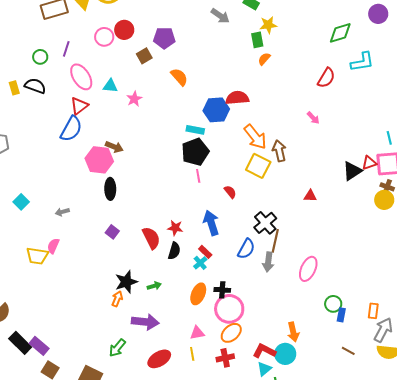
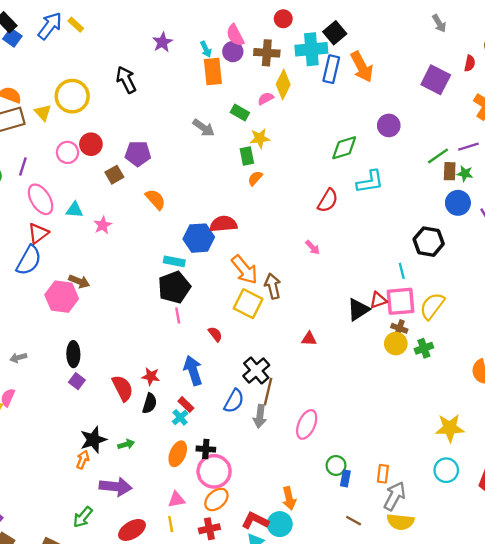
black ellipse: (110, 189) -> (73, 354), moved

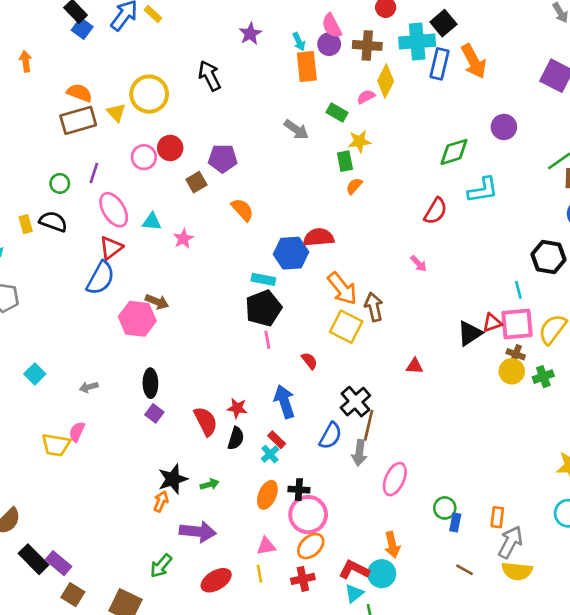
pink ellipse: (307, 424) -> (395, 479), moved

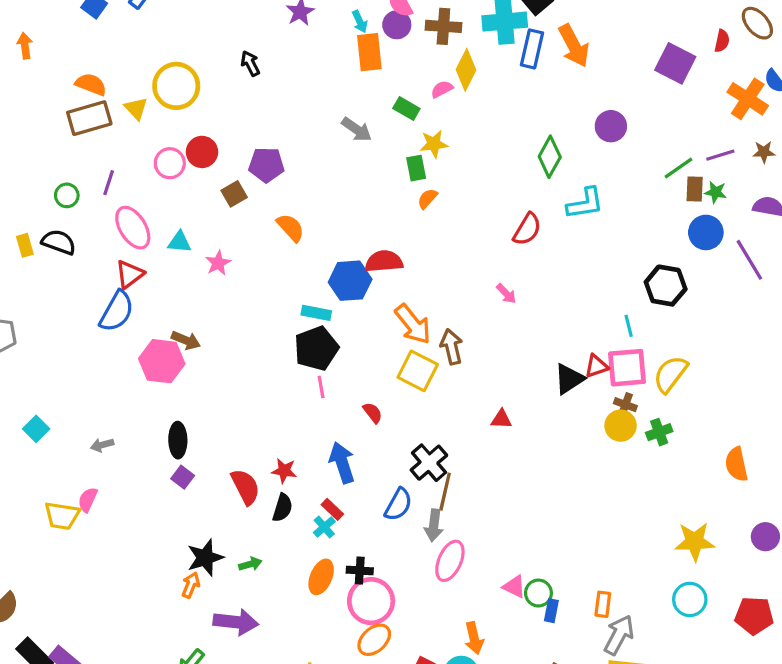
black arrow: (210, 76) -> (250, 63), size x0.7
green diamond: (454, 152) -> (550, 157), turned -44
pink ellipse: (395, 479) -> (450, 561), moved
pink triangle: (266, 546) -> (514, 587), moved, turned 36

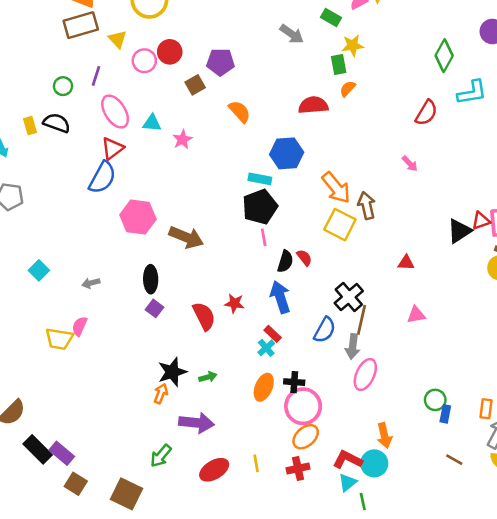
yellow triangle: (136, 108) -> (118, 39), moved
red semicircle: (384, 261) -> (313, 105), moved
brown arrow: (186, 340) -> (186, 237), moved, size x1.5
black semicircle: (282, 508) -> (285, 261), moved
pink triangle: (514, 587) -> (416, 315), moved, turned -36

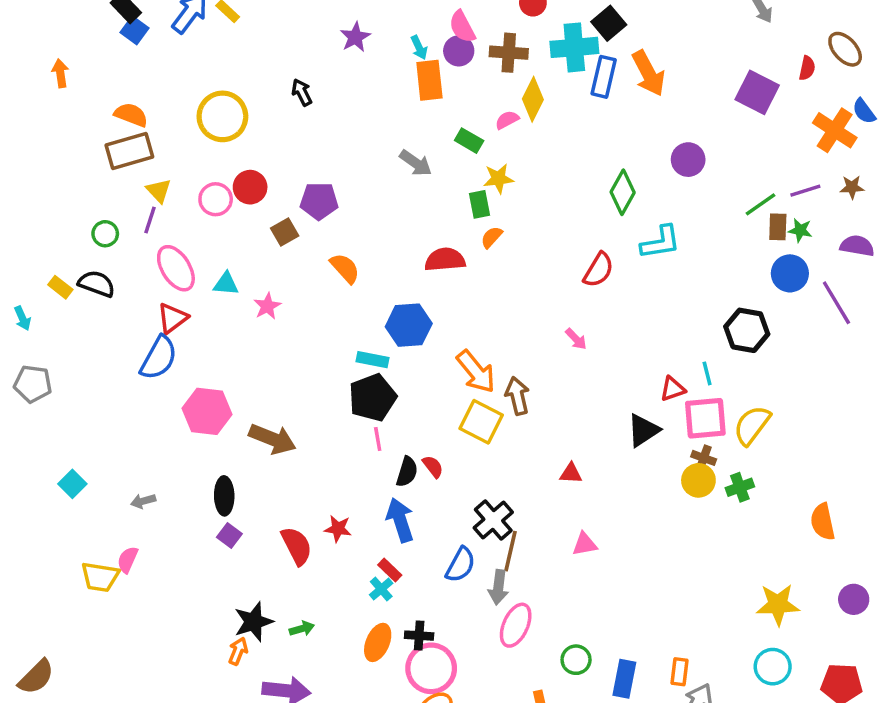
yellow triangle: (118, 39) -> (159, 191), moved
yellow rectangle: (30, 126) -> (60, 287), turned -36
red triangle: (481, 221) -> (673, 389), moved
green circle: (435, 400) -> (576, 660), moved
blue rectangle: (445, 414) -> (624, 679), size x1.5

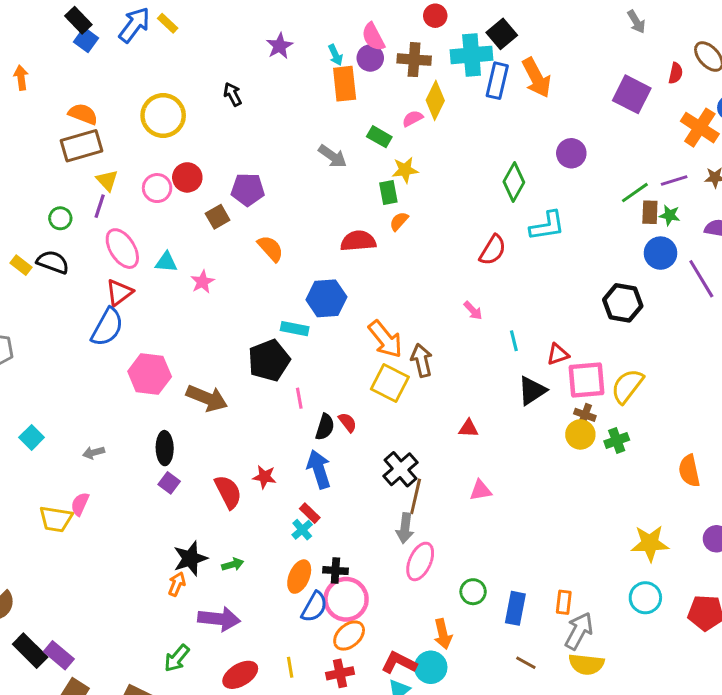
cyan line: (707, 373) -> (514, 341), moved
black pentagon: (373, 398) -> (269, 360), moved
blue semicircle: (460, 565) -> (314, 607), moved

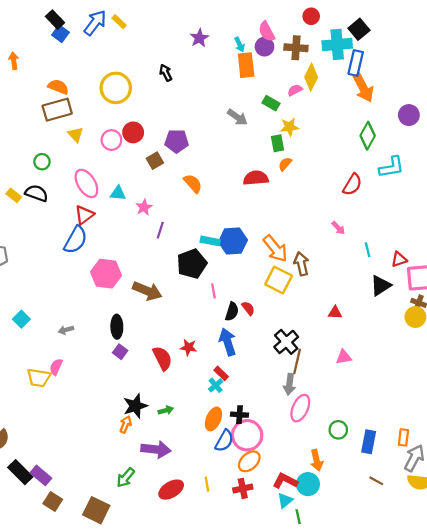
orange arrow: (537, 78) -> (363, 88), moved
purple line: (100, 206) -> (160, 230), moved
blue hexagon: (326, 298) -> (233, 241), moved

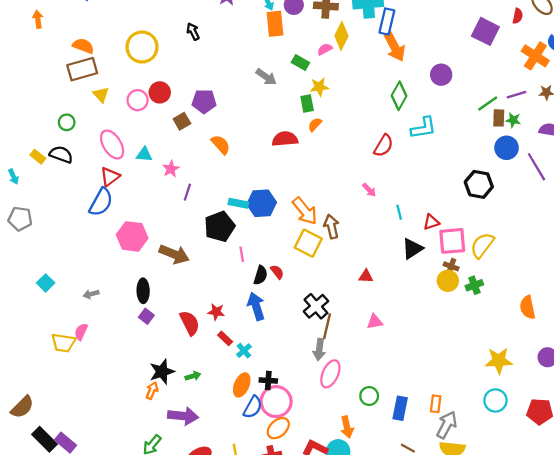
red rectangle: (221, 373) -> (225, 338), moved

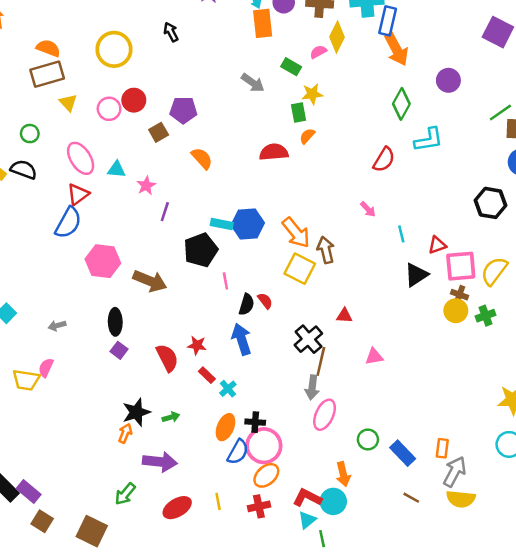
red triangle: (366, 276) -> (344, 316), moved
blue rectangle: (400, 408) -> (403, 453), turned -55

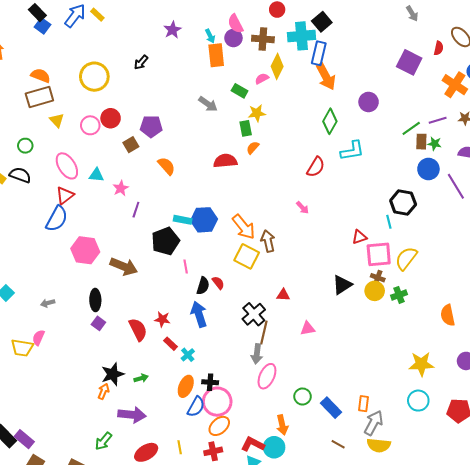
black arrow: (171, 32) -> (141, 62), turned -112
cyan line: (401, 234) -> (389, 222), moved
black triangle: (416, 275) -> (342, 285), moved

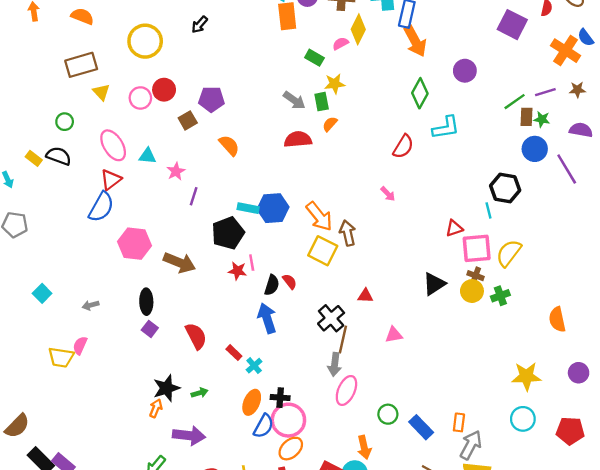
orange semicircle: (40, 76) -> (82, 16), moved
gray arrow: (208, 104) -> (294, 100), moved
red star: (162, 319) -> (237, 271), moved

